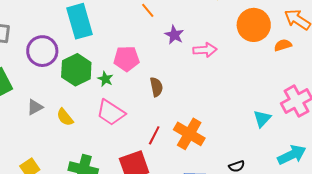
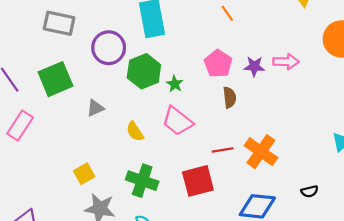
purple star: (174, 35) -> (254, 66), moved, turned -30
pink pentagon: (126, 59) -> (218, 64), moved, turned 30
yellow semicircle: (65, 117) -> (135, 132), moved
red line: (154, 135) -> (223, 150), turned 48

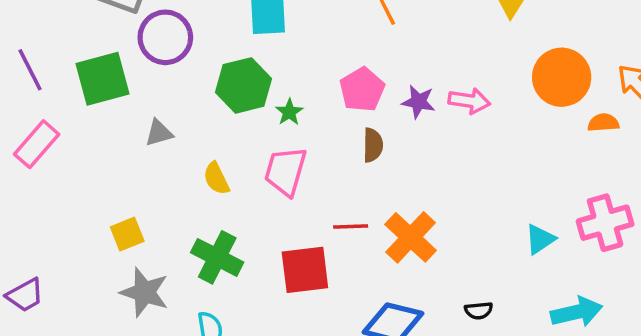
purple circle: (109, 48) -> (165, 37), moved
pink trapezoid: (177, 121) -> (286, 171), turned 60

